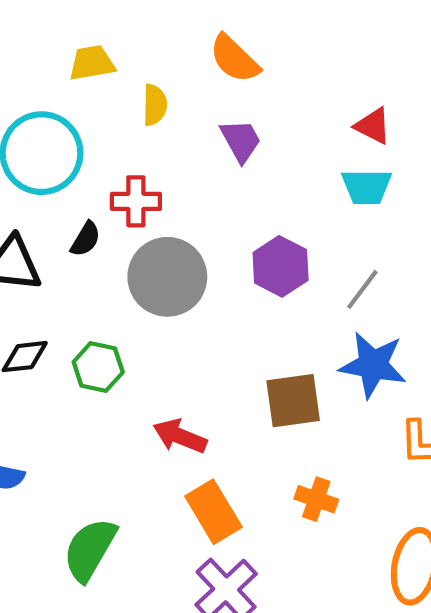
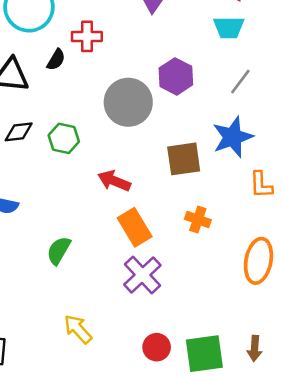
gray circle: (167, 277) -> (128, 102), moved
gray line: (362, 289) -> (240, 82), moved
blue star: (373, 365) -> (233, 137), turned -30
green semicircle: (90, 549) -> (59, 250), size x0.7

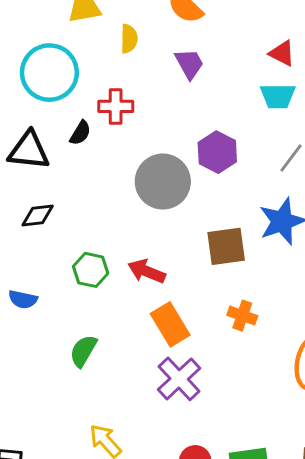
green hexagon: (64, 138) -> (91, 270), moved

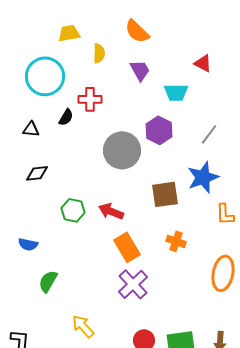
cyan trapezoid: (278, 96) -> (176, 92), moved
black triangle: (29, 151) -> (31, 129), size x0.6
blue semicircle: (23, 299) -> (28, 244), moved
green semicircle: (83, 351) -> (48, 281), moved

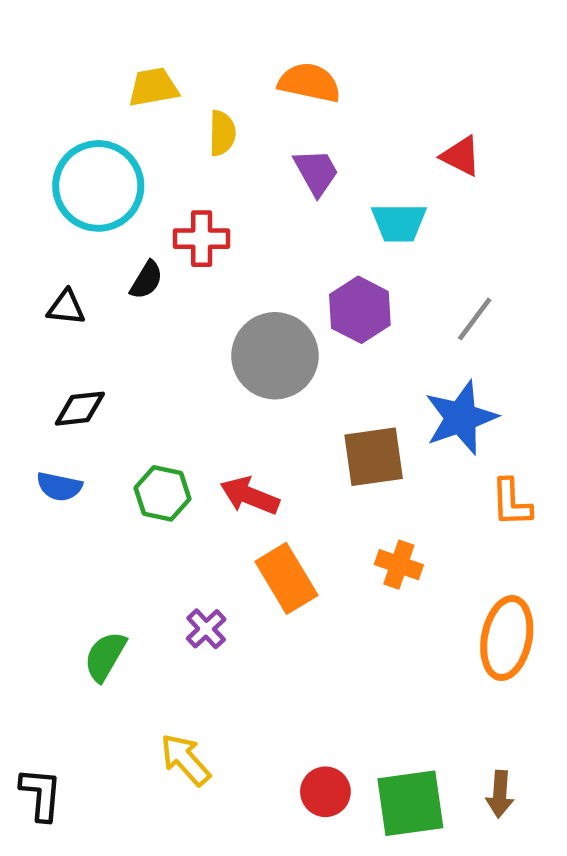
orange semicircle: (137, 31) -> (309, 83), turned 148
blue semicircle: (28, 244) -> (59, 487), moved
purple cross: (133, 284) -> (206, 629), moved, size x0.6

